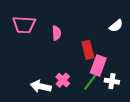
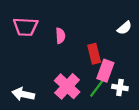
pink cross: (63, 80) -> (67, 86), size x1.6
white arrow: (41, 86) -> (23, 94), moved

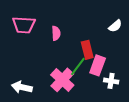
green line: (97, 87) -> (78, 66), moved

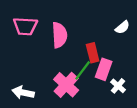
pink semicircle: (56, 33) -> (60, 35), size x1.6
white cross: (111, 81) -> (118, 86), turned 32

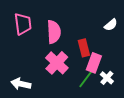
pink trapezoid: (25, 26) -> (23, 24), turned -100
green line: (83, 70) -> (86, 79), moved
pink cross: (66, 85) -> (57, 63), moved

